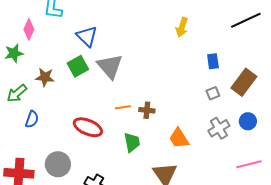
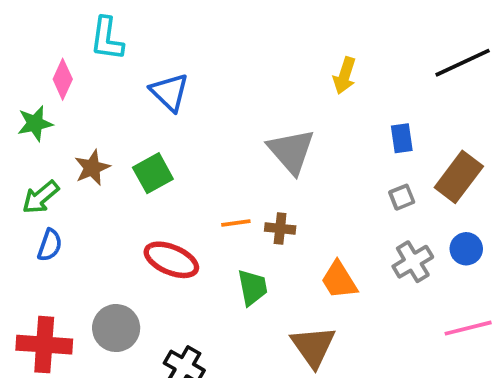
green square: (78, 66) -> (153, 173), moved
gray triangle: (110, 66) -> (291, 151), moved
brown star: (45, 77) -> (92, 168), turned -30
blue semicircle: (32, 119) -> (50, 245), moved

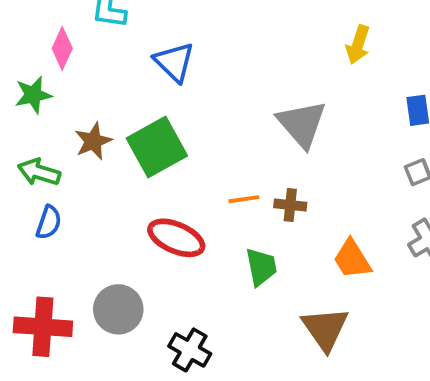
green square: (153, 173) -> (157, 147), size x1.4
green arrow: (41, 197) -> (39, 172), turned 57

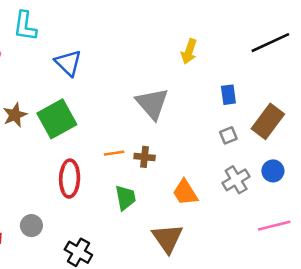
red ellipse: (176, 238) -> (70, 179), turned 69
gray circle: (118, 309) -> (31, 226), size x0.7

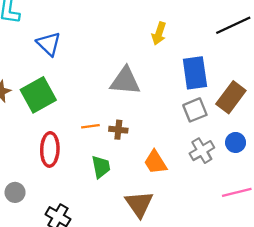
blue rectangle: (228, 95) -> (195, 73), size x1.8
gray triangle: (152, 104) -> (125, 81), turned -44
gray square: (228, 135) -> (195, 110), size x1.5

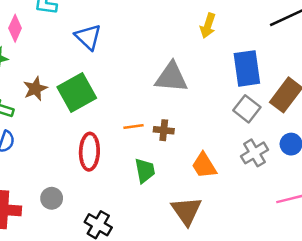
gray square: (195, 110) -> (247, 109), turned -30

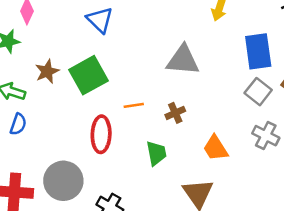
orange line: (134, 126) -> (134, 105), moved
brown cross: (164, 130) -> (175, 113), turned -30
gray cross: (255, 153) -> (266, 136), turned -32
gray circle: (52, 198) -> (63, 181), size x1.8

